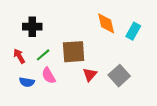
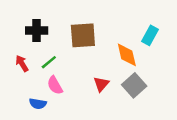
orange diamond: (106, 23) -> (127, 55), moved
brown square: (74, 52) -> (83, 35), moved
blue semicircle: (27, 82) -> (38, 104), moved

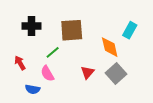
green line: (49, 62) -> (53, 52), moved
red arrow: (22, 63) -> (20, 63), moved

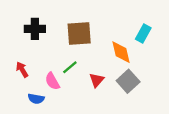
green line: (53, 52) -> (70, 67), moved

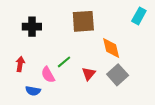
brown square: (79, 33) -> (83, 21), moved
cyan rectangle: (143, 33) -> (139, 16), moved
red arrow: (22, 70) -> (20, 64), turned 40

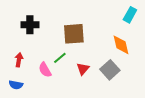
brown square: (83, 21) -> (74, 34), moved
orange diamond: (111, 48) -> (121, 45), moved
blue semicircle: (33, 91) -> (16, 85), moved

